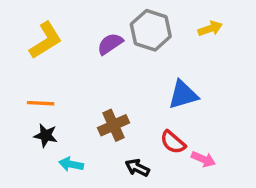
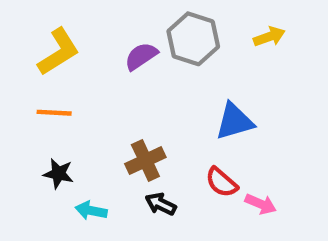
orange line: (41, 103) -> (54, 113), moved
black arrow: (137, 168) -> (161, 204), moved

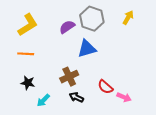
yellow arrow: (269, 37) -> (128, 18), turned -40
blue triangle: (235, 121) -> (87, 49), moved
cyan arrow: (91, 211) -> (43, 100), turned -56

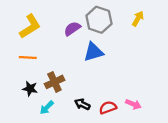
brown cross: (69, 77) -> (54, 82), moved
red semicircle: (105, 87) -> (108, 108), moved, turned 119

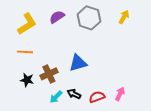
purple semicircle: (72, 29) -> (57, 17), moved
blue triangle: (93, 52) -> (78, 63), moved
pink arrow: (133, 104) -> (120, 94), turned -88
cyan arrow: (47, 108) -> (56, 97), moved

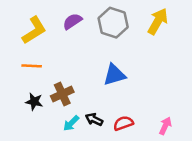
yellow arrow: (124, 17) -> (158, 21), size x1.5
blue triangle: (78, 63) -> (114, 75), moved
pink arrow: (120, 94) -> (165, 126), moved

